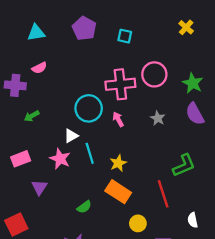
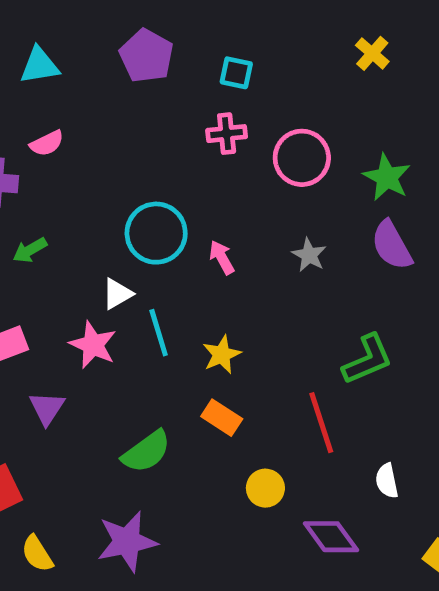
pink cross: (120, 84) -> (227, 134), moved, size x0.6
orange rectangle: (118, 192) -> (222, 418), size x0.7
green semicircle: (84, 207) -> (146, 452), size x1.5

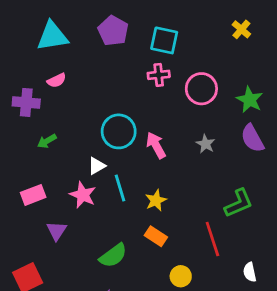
cyan triangle: (40, 66) -> (52, 36), size x1.4
cyan square: (236, 73) -> (164, 40), size x1.5
pink arrow: (222, 257) -> (156, 145), size x1.4

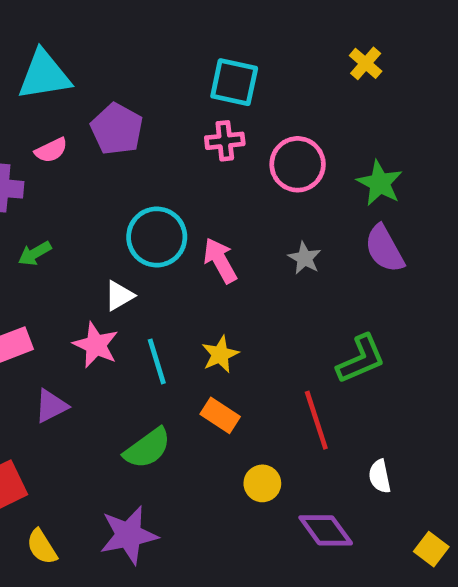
purple pentagon: (113, 31) -> (117, 129), moved
cyan line: (120, 188) -> (157, 361), moved
purple triangle: (57, 231) -> (51, 406), turned 30

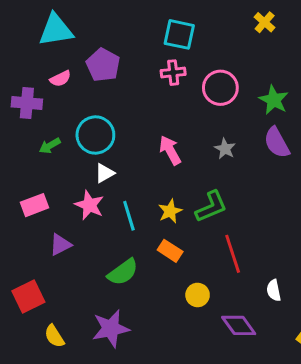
cyan circle: (157, 237) -> (95, 135), moved
green L-shape: (361, 359) -> (211, 207), moved

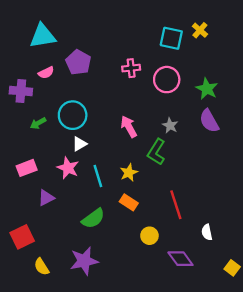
cyan square: (179, 34) -> (171, 38), moved
green L-shape: (211, 207) -> (156, 152), moved, turned 145

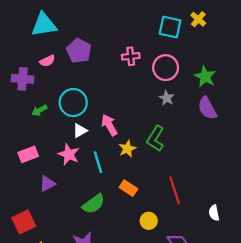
gray star: (170, 125) -> (167, 98), moved
pink arrow: (129, 127) -> (109, 125), moved
yellow star: (129, 173) -> (127, 149), moved
white semicircle: (207, 232) -> (214, 213), moved

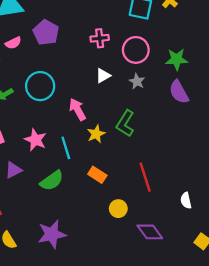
green star: (205, 77) -> (177, 59), turned -30
white triangle: (80, 131) -> (103, 76), moved
green semicircle: (93, 204) -> (52, 181), moved

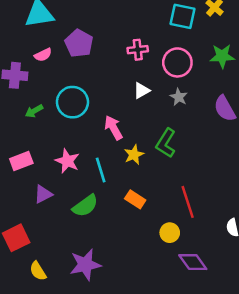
green star: (177, 59) -> (222, 56), moved
yellow circle: (118, 209) -> (170, 233), moved

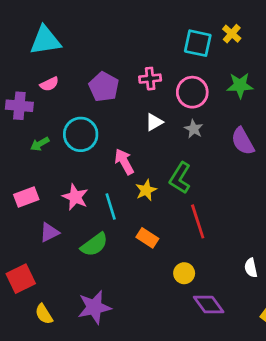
purple pentagon: (79, 43) -> (104, 87), moved
red line: (188, 202) -> (198, 221), moved

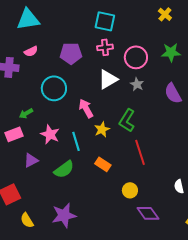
cyan square: (198, 43) -> (105, 21), moved
purple pentagon: (104, 87) -> (71, 53), turned -30
white triangle: (154, 122) -> (108, 79), size x1.5
green arrow: (40, 144) -> (26, 113), moved

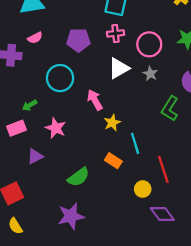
green L-shape: (127, 120) -> (170, 109), moved
cyan line: (76, 141) -> (135, 143), moved
red line: (140, 152) -> (163, 169), moved
green semicircle: (64, 169) -> (78, 177), moved
yellow semicircle: (27, 220) -> (15, 226), moved

